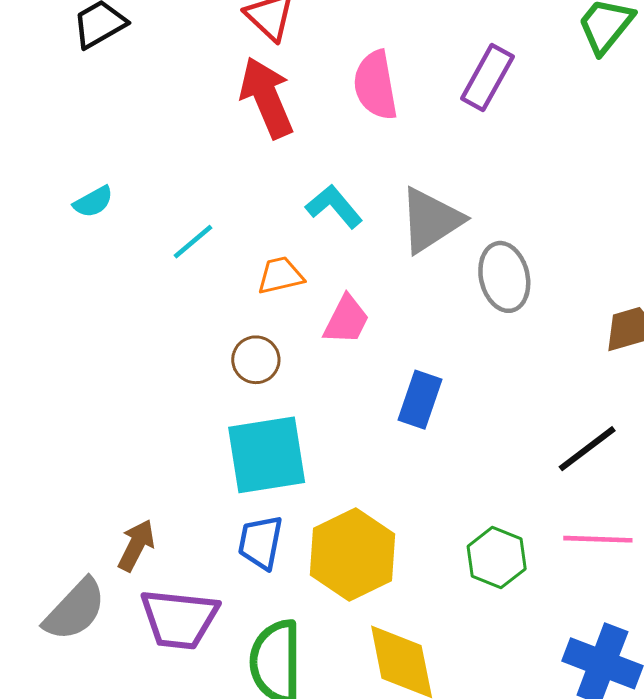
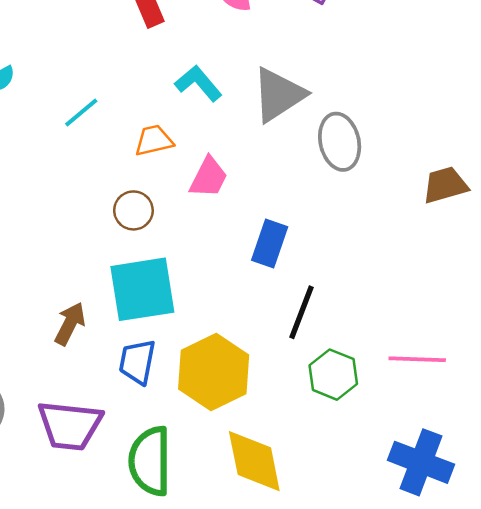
black line: (587, 449) -> (301, 312), moved, turned -32
brown arrow: (136, 545) -> (70, 324), moved

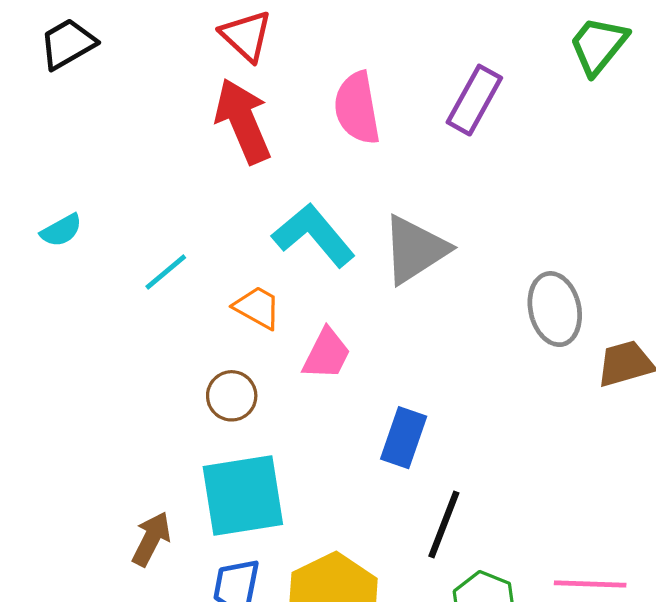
cyan L-shape: (198, 83) -> (314, 235), size x1.4
orange trapezoid: (154, 140) -> (257, 307), turned 42
gray ellipse: (340, 142) -> (555, 309), moved

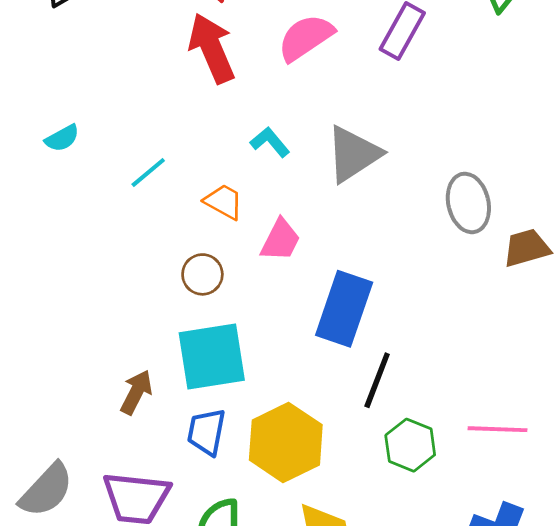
pink semicircle: (357, 108) -> (306, 38), turned 66
cyan L-shape: (314, 235) -> (270, 142), size x0.6
blue rectangle: (404, 438) -> (344, 309), size x1.5

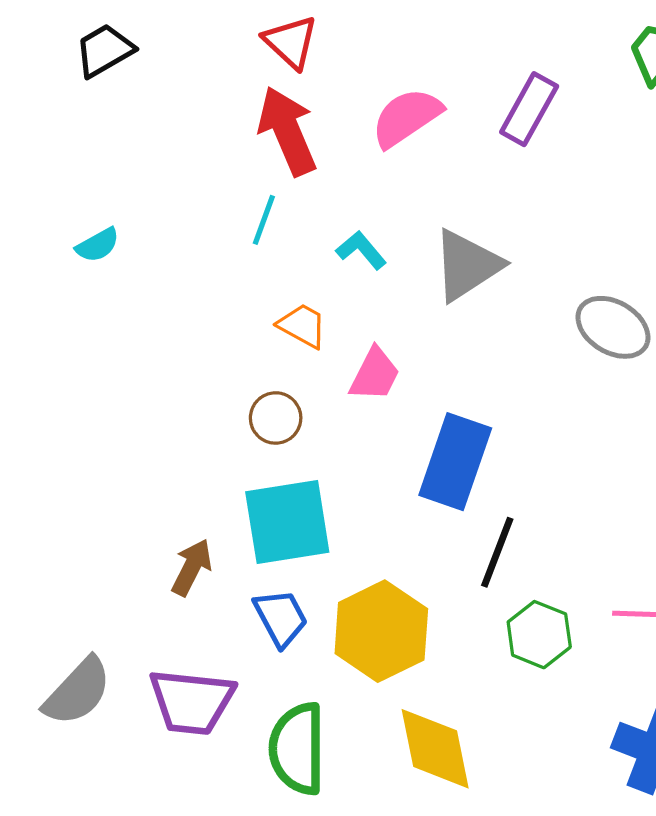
cyan line: (148, 173) -> (264, 220), moved, turned -30
gray ellipse: (468, 203) -> (613, 327), turned -46
blue trapezoid: (206, 432) -> (281, 618), turned 141

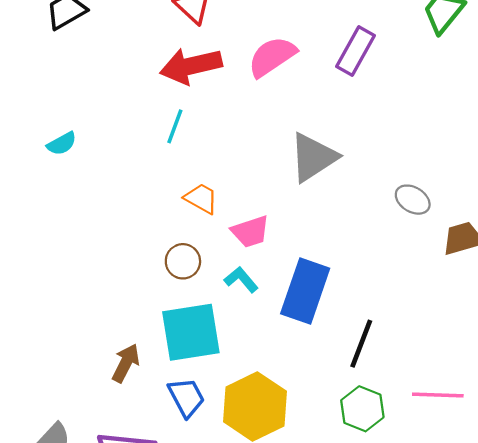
red arrow: (287, 131) -> (191, 66), turned -80
cyan L-shape: (361, 250) -> (241, 280), moved
gray ellipse: (613, 327) -> (413, 200), size x0.7
pink trapezoid: (375, 374) -> (250, 232), turned 45
black line: (497, 552) -> (361, 344), moved

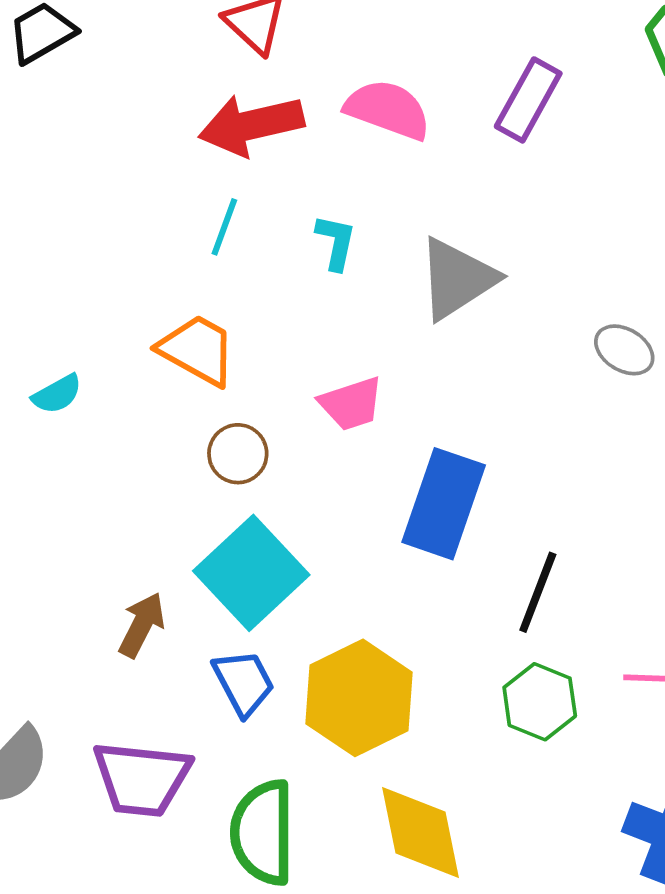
pink semicircle: (272, 57) -> (388, 110), turned 54
cyan semicircle: (62, 144) -> (57, 394), moved
orange trapezoid: (201, 198) -> (197, 350), moved, size x1.4
cyan L-shape: (241, 280) -> (336, 242), moved, turned 52
cyan square: (191, 332) -> (251, 573), turned -34

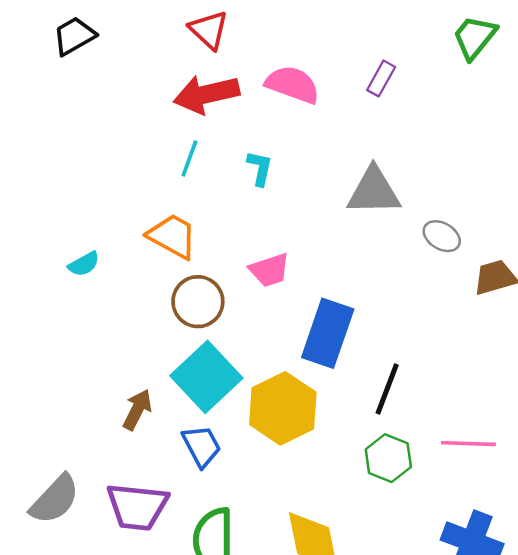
purple rectangle: (528, 100) -> (381, 78), size x0.7
gray triangle: (457, 279) -> (374, 191), moved, turned 32
brown circle: (238, 454) -> (198, 302), size x1.4
yellow hexagon: (359, 698) -> (283, 408), moved

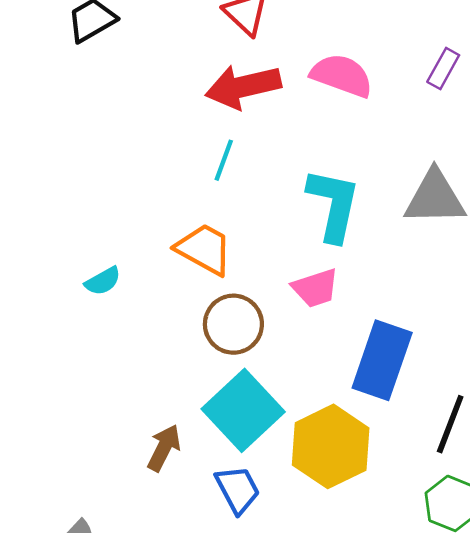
cyan L-shape: (260, 168) -> (333, 205), moved, size x1.8

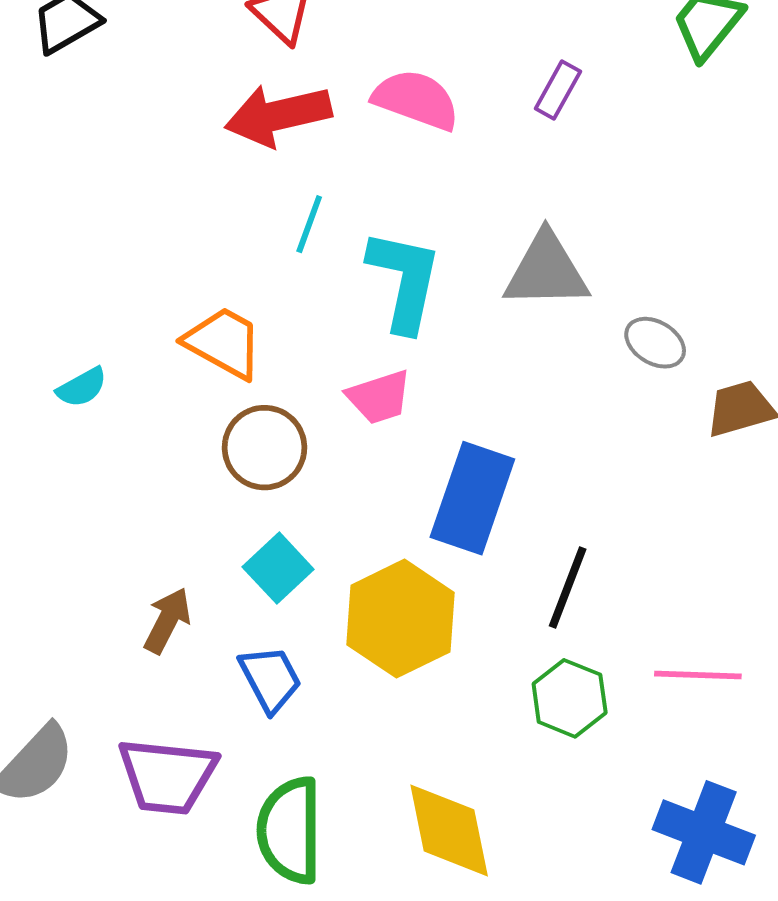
cyan line: (224, 160) -> (309, 224), moved
cyan square: (243, 410) -> (278, 568), size x0.6

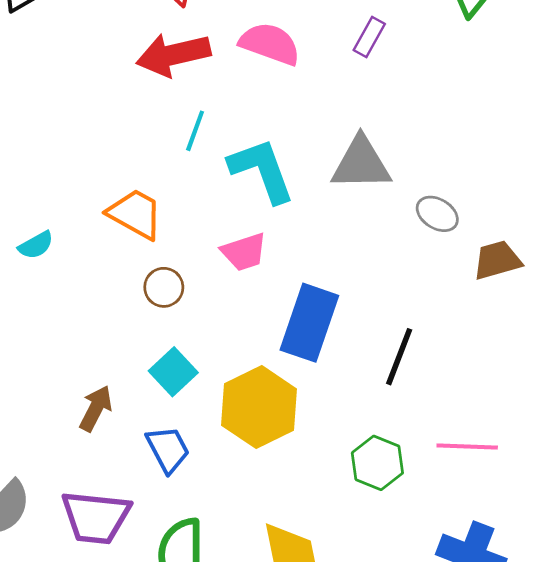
cyan L-shape: (404, 280) -> (262, 170), turned -32
brown circle: (264, 448) -> (164, 287), size x0.7
black line: (568, 588) -> (399, 357), moved

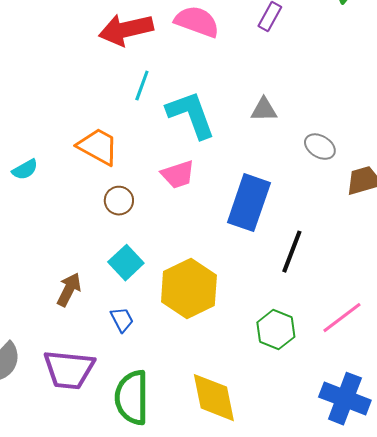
gray triangle: (361, 164) -> (264, 110), size x0.6
blue rectangle: (309, 323) -> (249, 203), moved
pink line: (467, 447) -> (342, 318), turned -39
blue trapezoid: (168, 449) -> (122, 320), size x0.7

